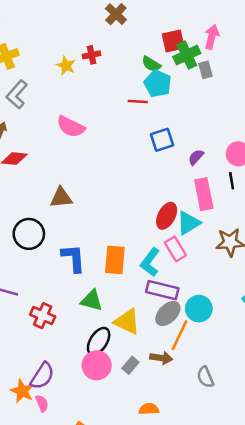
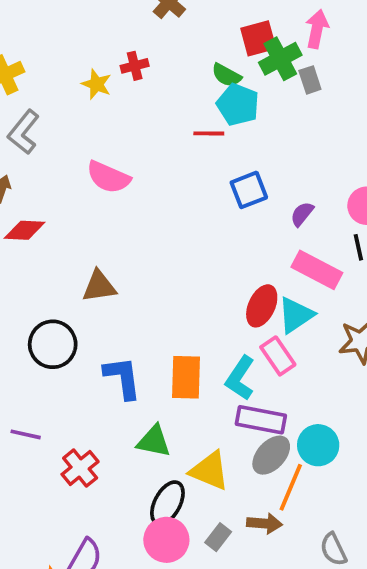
pink rectangle: (204, 194) -> (317, 270), turned -48
red cross: (43, 316) -> (80, 468), turned 30

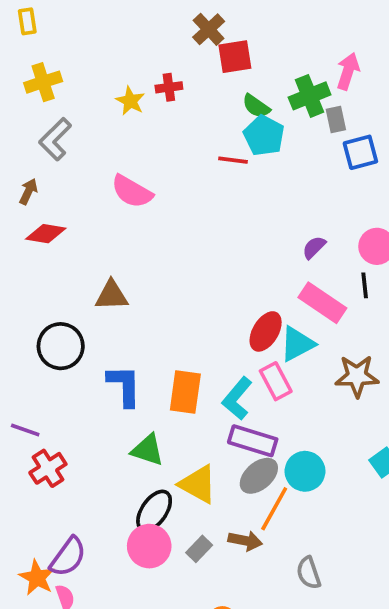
red square: (258, 38) -> (235, 57), moved
blue square: (249, 190) -> (360, 152), moved
red cross: (80, 468) -> (48, 468), moved

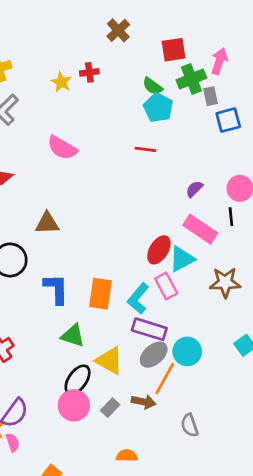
red square: (235, 57) -> (174, 50), moved
red line: (233, 160) -> (145, 149), moved

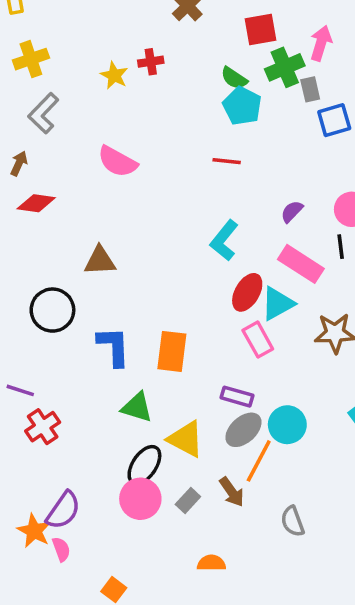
cyan L-shape: (138, 298) -> (224, 240), moved
purple rectangle: (149, 329) -> (237, 397), size x0.7
brown arrow: (144, 402) -> (232, 492), turned 45

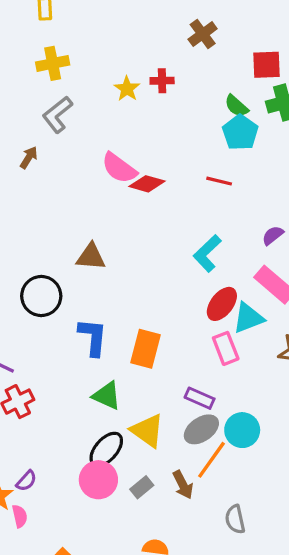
red diamond: (36, 203) -> (147, 184), moved
purple semicircle: (63, 510) -> (26, 481), size x0.6

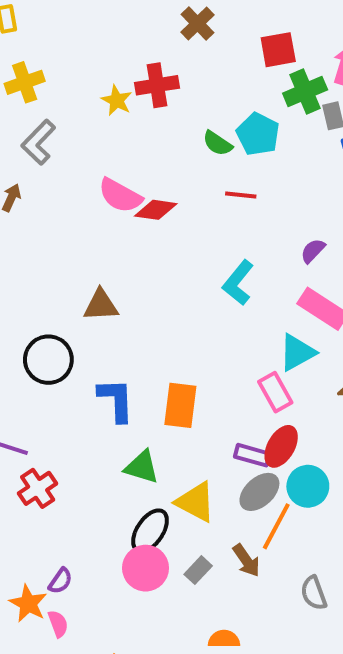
red cross: (162, 81) -> (157, 85), size x1.5
green semicircle: (236, 106) -> (217, 143), moved
red ellipse: (222, 304) -> (281, 446), moved

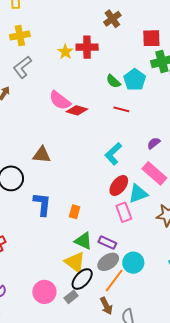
orange rectangle: (180, 405) -> (75, 212), size x0.6
red ellipse: (281, 446) -> (119, 186), moved
green triangle: (142, 467) -> (83, 241), moved
black ellipse: (150, 531) -> (82, 279), moved
brown arrow: (246, 560) -> (106, 306), moved

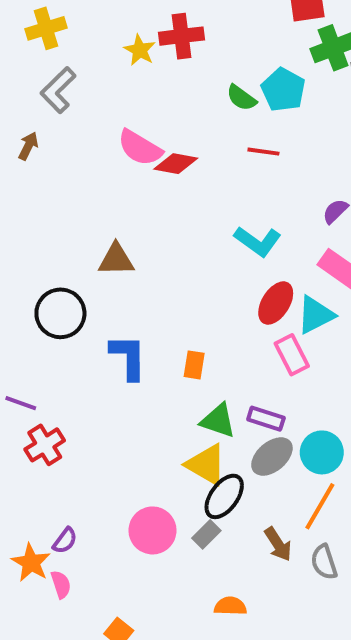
cyan L-shape: (113, 154) -> (258, 241), turned -95
orange line: (114, 281) -> (320, 506), moved

